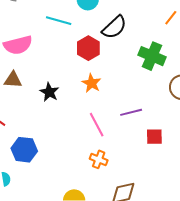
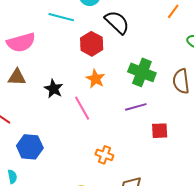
black semicircle: (114, 27) -> (117, 22), turned -92
green cross: (152, 56) -> (142, 72), moved
pink line: (97, 125) -> (82, 108), moved

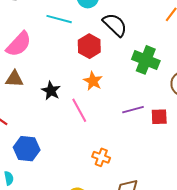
pink semicircle: (21, 42) -> (19, 44), turned -32
green cross: (142, 72) -> (146, 60), moved
red square: (160, 131) -> (159, 117), moved

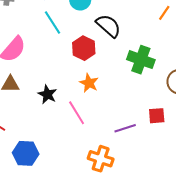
cyan line: (59, 19) -> (52, 23), turned 45
purple line: (133, 110) -> (125, 128), moved
orange cross: (101, 157) -> (101, 159), size x1.4

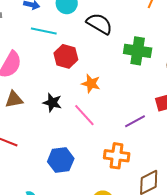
cyan line: (52, 23) -> (44, 31), turned -35
red hexagon: (84, 48) -> (66, 56), moved
blue hexagon: (26, 153) -> (61, 160), moved

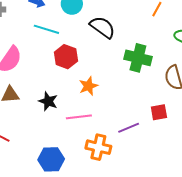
orange star: (91, 84) -> (88, 86), turned 30
pink line: (84, 115) -> (79, 117), turned -60
orange cross: (117, 156) -> (98, 147), moved

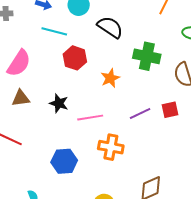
orange star: (88, 86) -> (110, 78), moved
purple line: (129, 128) -> (140, 113), moved

